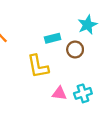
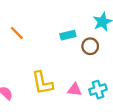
yellow L-shape: (38, 66) -> (42, 83), moved

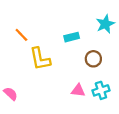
brown circle: (90, 46) -> (93, 59), moved
yellow L-shape: (42, 83) -> (40, 59), moved

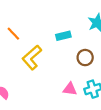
yellow L-shape: (40, 59) -> (32, 58), turned 60

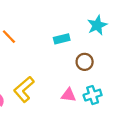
yellow L-shape: (32, 58) -> (24, 89), moved

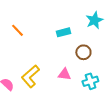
pink triangle: (69, 95) -> (64, 74), moved

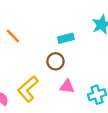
brown circle: (83, 52) -> (55, 61), moved

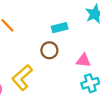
pink triangle: (67, 87) -> (83, 61), moved

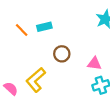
cyan rectangle: (60, 28) -> (44, 27), moved

